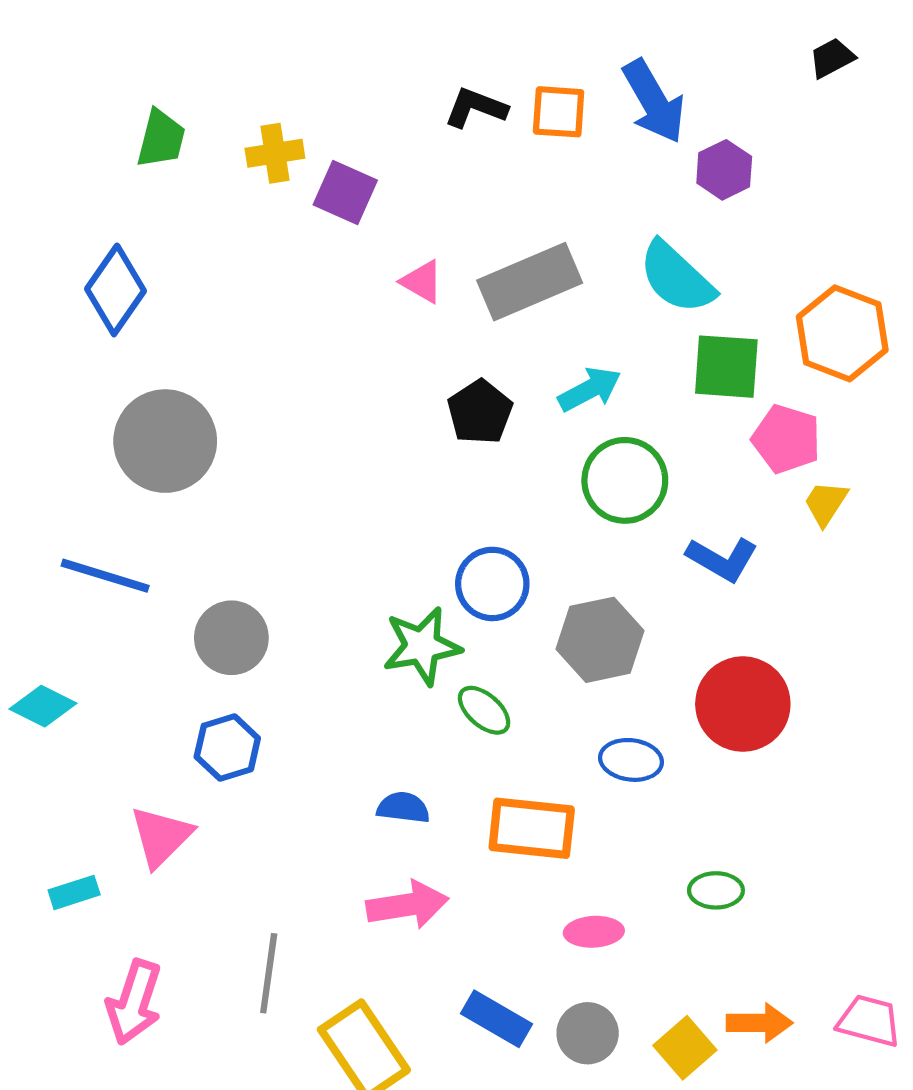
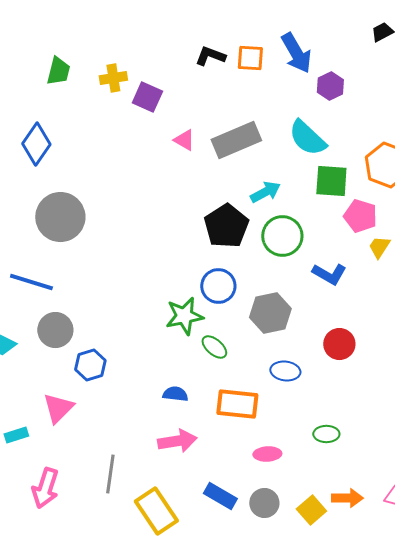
black pentagon: (480, 412) -> (226, 226), moved, size x1.4
gray circle: (231, 638) -> (55, 330), moved
red circle: (743, 704) -> (339, 344), size x0.7

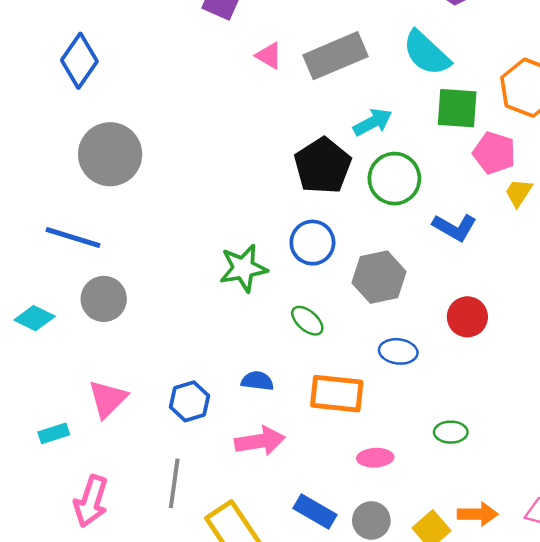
green star: (184, 316) -> (243, 268), moved
blue hexagon: (90, 365) -> (190, 401), moved

